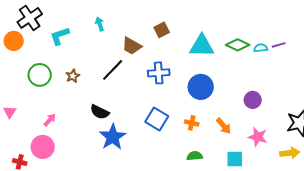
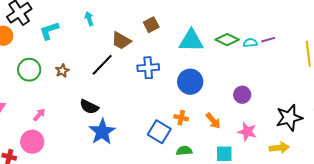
blue square: (157, 119) -> (159, 132), moved

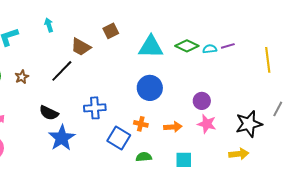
blue cross: (148, 68) -> (95, 108), moved
orange arrow: (213, 121) -> (173, 127), turned -54
pink star: (247, 132) -> (207, 124), moved

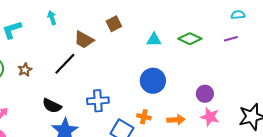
cyan triangle: (151, 47) -> (154, 40), size x0.6
cyan semicircle: (210, 49) -> (238, 15), moved

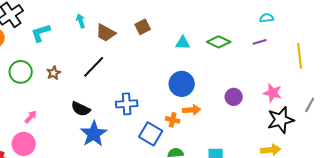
brown trapezoid: (84, 40) -> (106, 33), moved
pink star: (210, 117) -> (273, 93), moved
orange arrow: (176, 120) -> (192, 110), moved

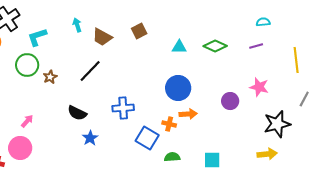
green circle: (21, 72) -> (27, 65), moved
pink star: (273, 93) -> (259, 87), moved
gray line: (310, 105) -> (304, 99), moved
blue star: (94, 134) -> (90, 138), size x0.6

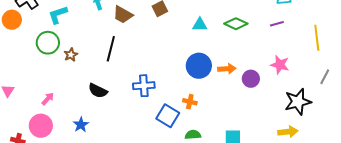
black line: (90, 71) -> (111, 49), turned -30
orange arrow: (188, 114) -> (227, 69), moved
blue star: (90, 138) -> (81, 125), moved

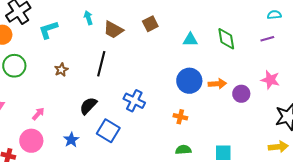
green diamond: (236, 24) -> (226, 39), turned 55
green circle: (48, 43) -> (14, 66), moved
blue cross: (144, 86) -> (134, 101), turned 30
black semicircle: (98, 91) -> (88, 106), turned 108
blue square: (168, 116) -> (108, 131), moved

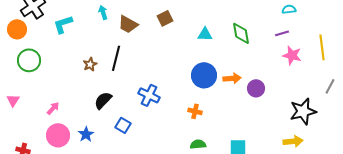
brown star: (61, 70) -> (90, 64), moved
pink star: (270, 80) -> (292, 55), moved
blue square: (108, 131) -> (123, 125), size x0.7
pink circle: (31, 141) -> (58, 135), moved

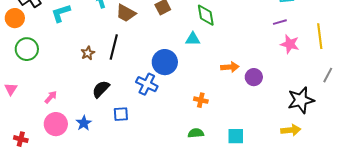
green diamond: (241, 33) -> (206, 15), moved
cyan triangle: (205, 34) -> (193, 39), moved
blue circle: (204, 75) -> (165, 62), moved
orange cross: (195, 111) -> (201, 100), moved
blue square: (123, 125) -> (121, 114), turned -35

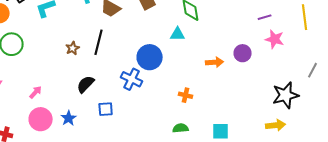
yellow line: (320, 36) -> (305, 17), moved
purple circle: (254, 77) -> (243, 53), moved

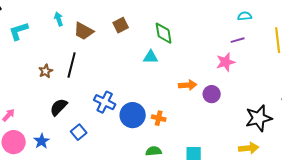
pink star: (275, 39) -> (226, 62), moved, turned -30
purple circle: (243, 53) -> (212, 94), moved
blue circle: (150, 57) -> (133, 115), moved
blue square: (106, 109) -> (79, 132), turned -35

